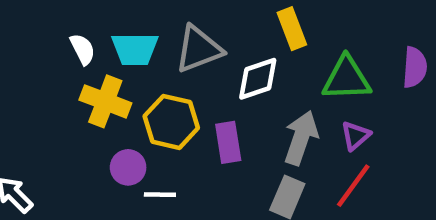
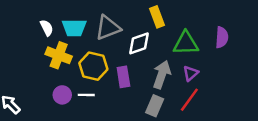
purple circle: (128, 167) -> (62, 95), moved
white line: (160, 195) -> (86, 95), moved

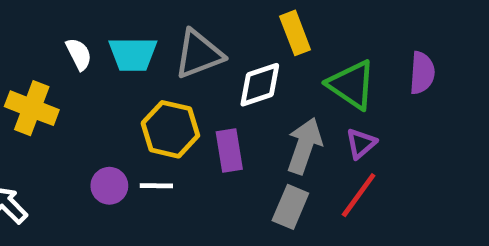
green triangle: (186, 43) -> (352, 85), turned 36
yellow cross: (59, 55) -> (32, 108), moved

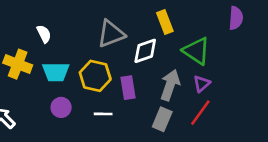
cyan trapezoid: (133, 54) -> (56, 72), moved
purple semicircle: (422, 73) -> (236, 18), moved
white line: (156, 186) -> (103, 114), moved

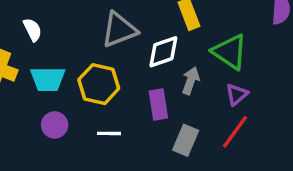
gray arrow: (170, 85) -> (191, 81), moved, size x0.7
purple rectangle: (128, 88) -> (158, 105), moved

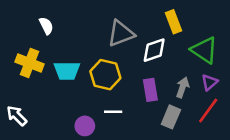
white semicircle: (32, 30) -> (46, 26), moved
gray arrow: (191, 81) -> (182, 87), moved
purple circle: (55, 125) -> (85, 126), moved

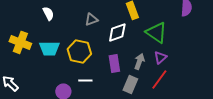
white semicircle: (46, 26) -> (48, 13), moved
gray triangle: (121, 33) -> (91, 19), size x0.6

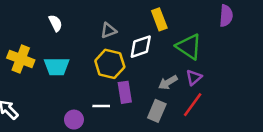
yellow hexagon: (79, 51) -> (110, 64), moved
gray arrow: (139, 61) -> (168, 82), turned -140
purple rectangle: (114, 63) -> (125, 92), moved

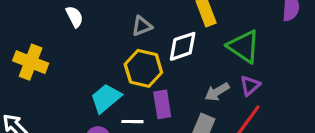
cyan trapezoid: (57, 66) -> (106, 98), moved, turned 140

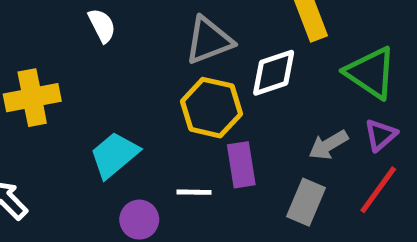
gray triangle: (142, 26) -> (209, 40), size x1.5
yellow cross: (31, 62) -> (32, 98), turned -32
cyan trapezoid: (106, 98) -> (114, 155), moved

